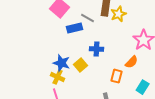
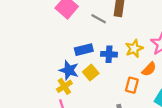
yellow star: (119, 14) -> (134, 49), moved
blue rectangle: (75, 28) -> (84, 50), moved
yellow cross: (58, 77) -> (64, 86), turned 32

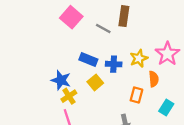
blue rectangle: (84, 50) -> (88, 60), turned 36
orange semicircle: (149, 69) -> (154, 79), turned -49
blue star: (69, 70) -> (61, 80), moved

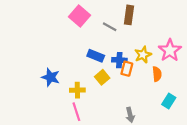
blue star: (61, 80) -> (51, 77), moved
orange rectangle: (136, 95) -> (127, 69), moved
yellow cross: (69, 96) -> (77, 90), turned 32

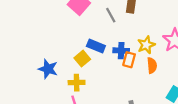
gray line: (110, 27) -> (111, 15), turned 32
orange semicircle: (157, 74) -> (152, 65), moved
yellow square: (102, 77) -> (82, 59), moved

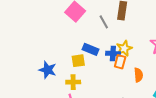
yellow star: (146, 45) -> (124, 48), moved
yellow square: (82, 59) -> (78, 61), turned 32
orange semicircle: (152, 65) -> (138, 75), moved

